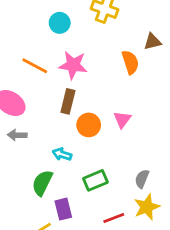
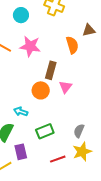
brown rectangle: (68, 101) -> (51, 70), moved

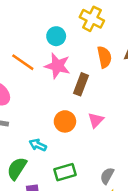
cyan circle: (21, 15) -> (56, 36), moved
orange semicircle: (72, 45) -> (104, 57), moved
brown rectangle: (51, 70) -> (81, 84), moved

